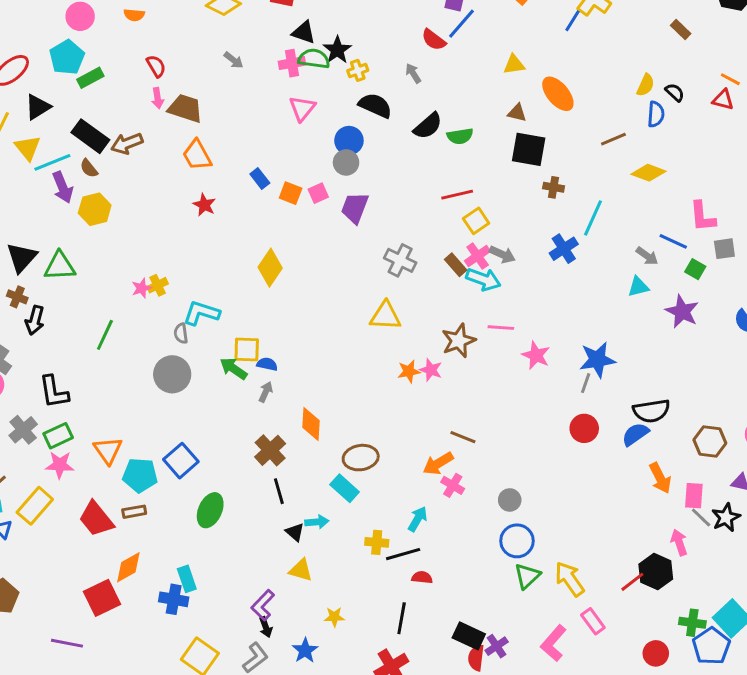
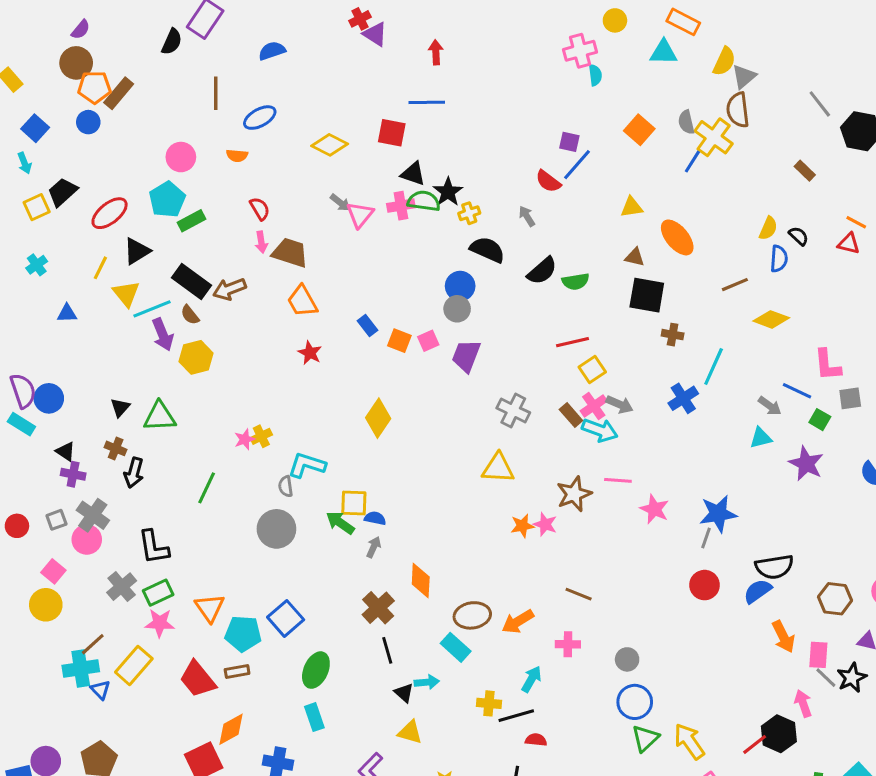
pink triangle: (302, 108) -> (360, 215), moved
black triangle: (22, 257) -> (120, 407), size x0.6
orange arrow: (438, 463) -> (518, 621), moved
pink cross: (453, 485) -> (568, 644), turned -30
cyan rectangle: (187, 579) -> (314, 717), moved

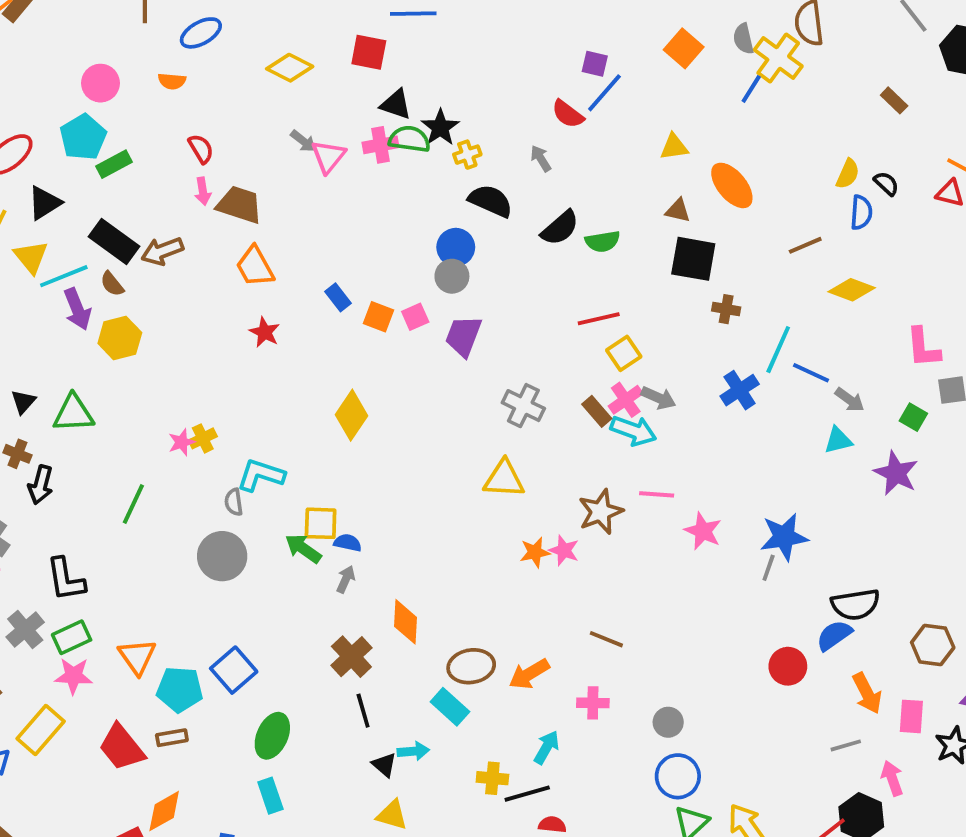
blue line: (797, 391) -> (811, 373), moved
red circle: (704, 585) -> (788, 666), moved
gray line: (826, 678) -> (846, 745), moved, turned -60

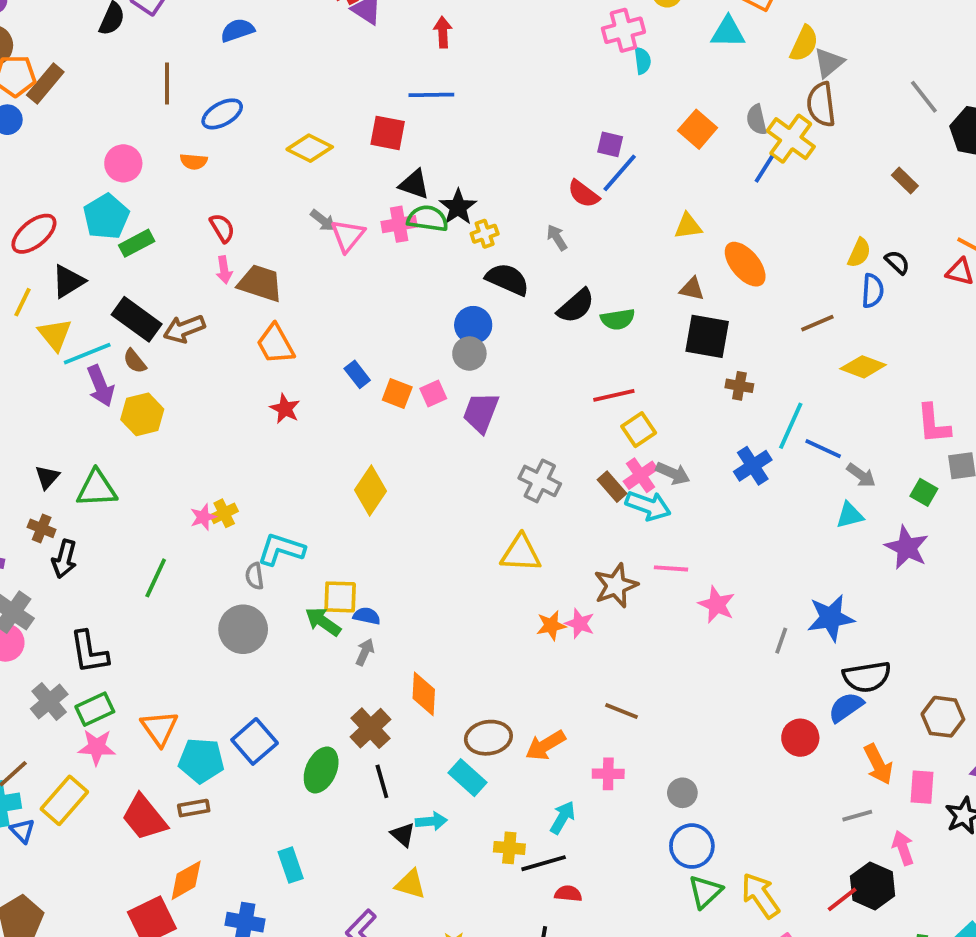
blue star: (784, 537) -> (831, 618), moved
green ellipse: (272, 736) -> (321, 770), moved

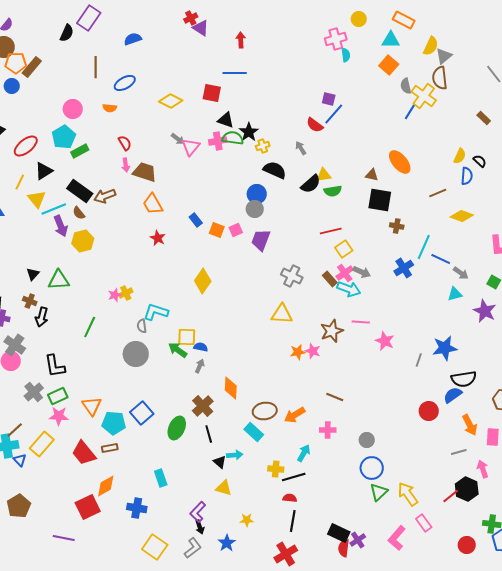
orange square: (698, 129) -> (389, 65), moved
yellow triangle: (688, 226) -> (324, 175), moved
red semicircle: (568, 894) -> (290, 498), moved

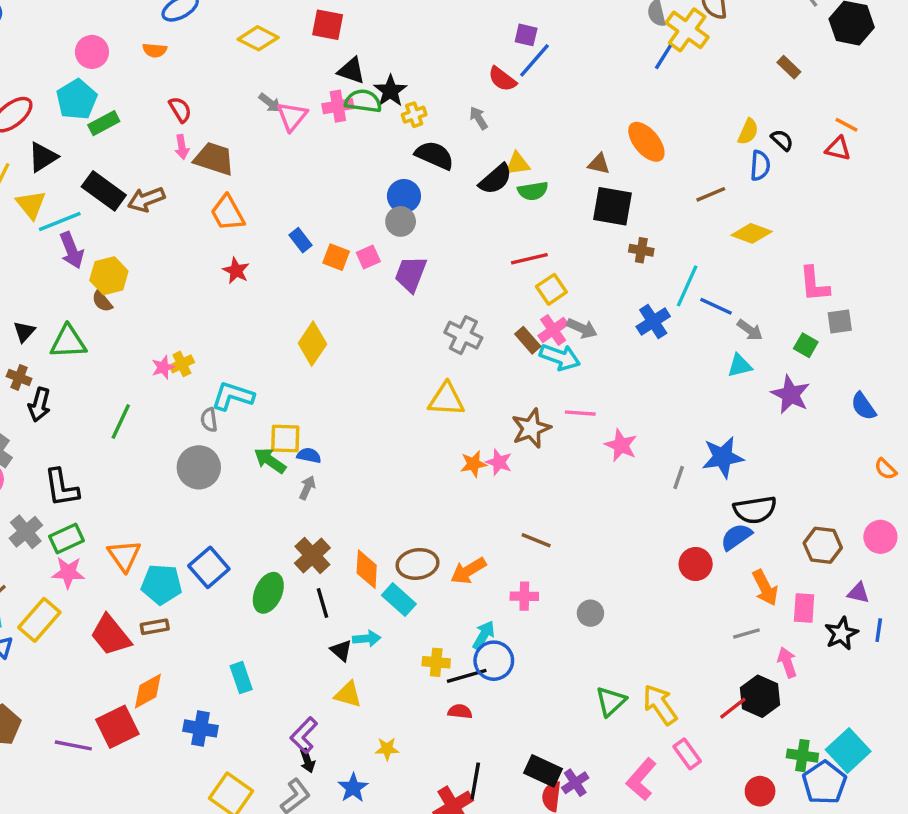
brown semicircle: (79, 213) -> (102, 301), moved
orange diamond: (231, 388) -> (367, 569), moved
blue circle: (372, 468) -> (494, 661), moved
black line: (293, 521) -> (475, 781), moved
purple line: (64, 538) -> (73, 745), moved

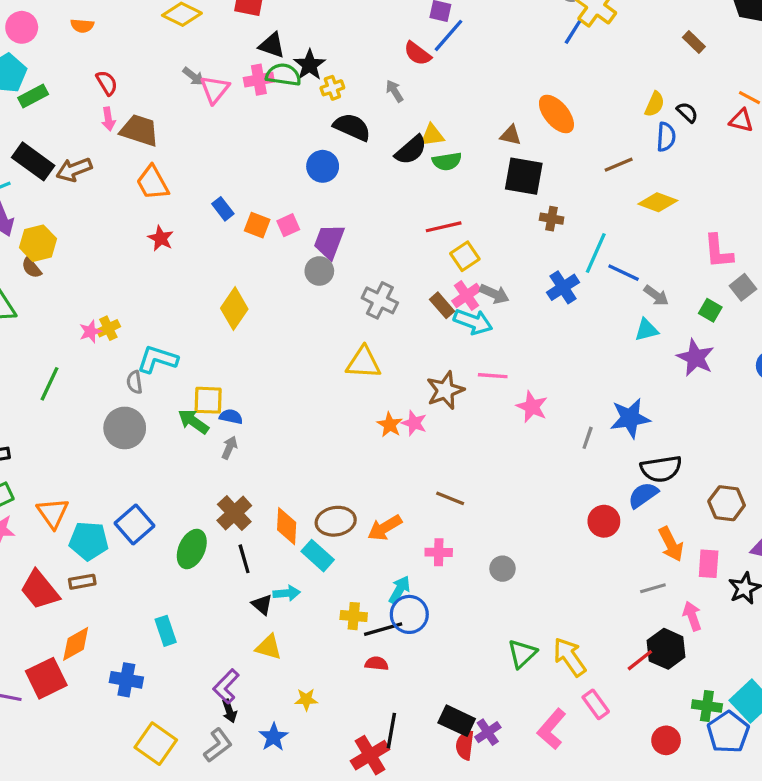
gray circle: (401, 221) -> (319, 271), moved
gray square: (840, 322) -> (743, 287), turned -30
orange star: (473, 464) -> (390, 425), turned -30

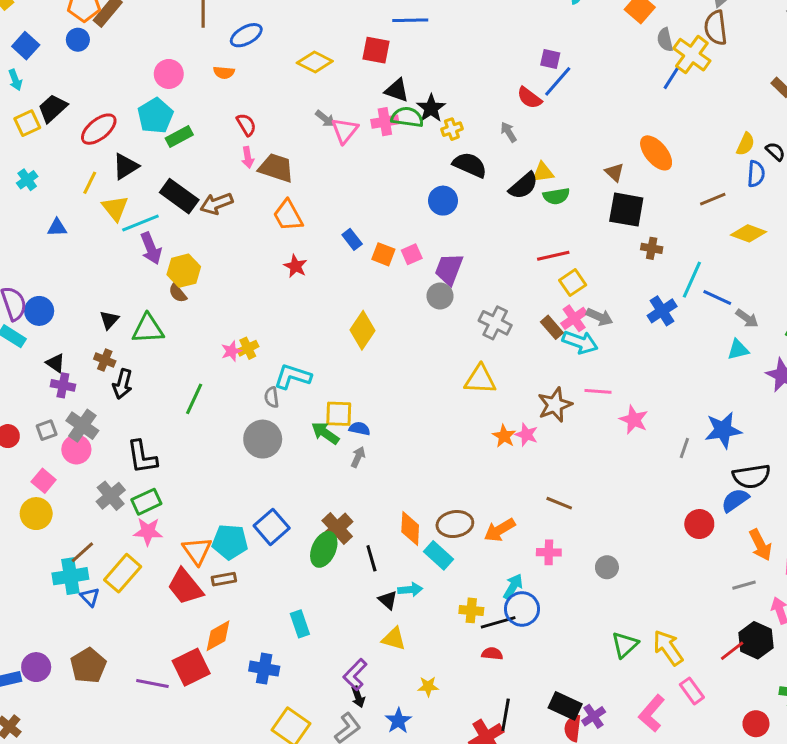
brown triangle: (511, 135) -> (614, 172), turned 30
orange triangle: (53, 513) -> (197, 551), moved
brown cross: (234, 513) -> (337, 528), moved

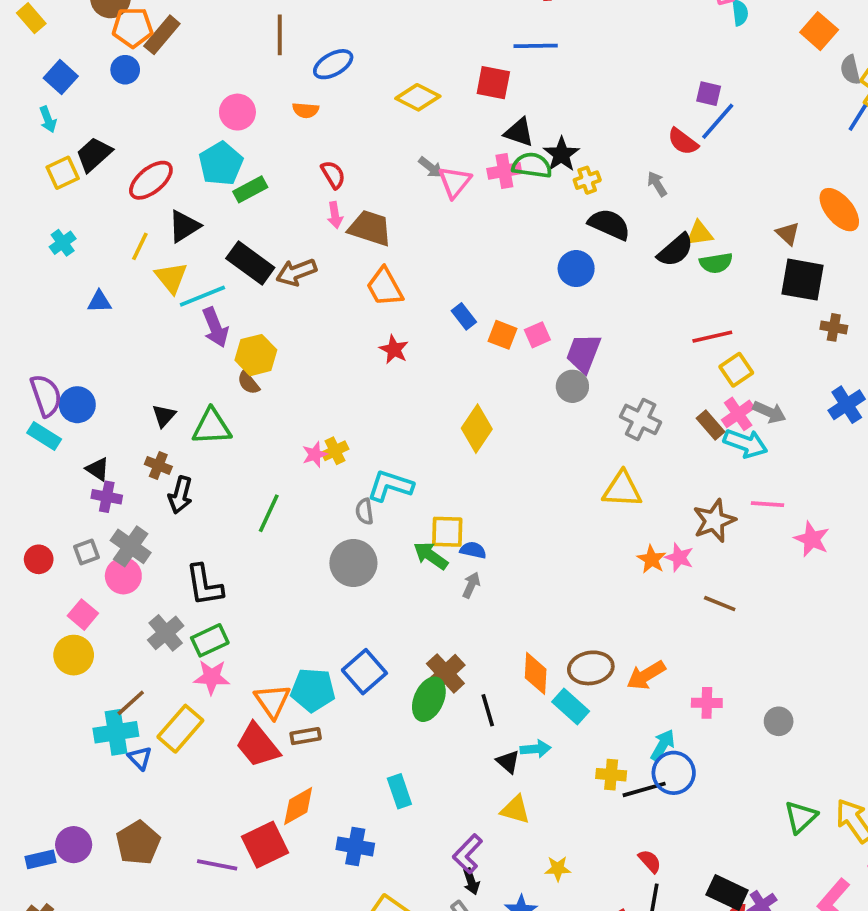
brown line: (559, 503) -> (720, 604), moved
red semicircle: (492, 654) -> (650, 861), moved, turned 42

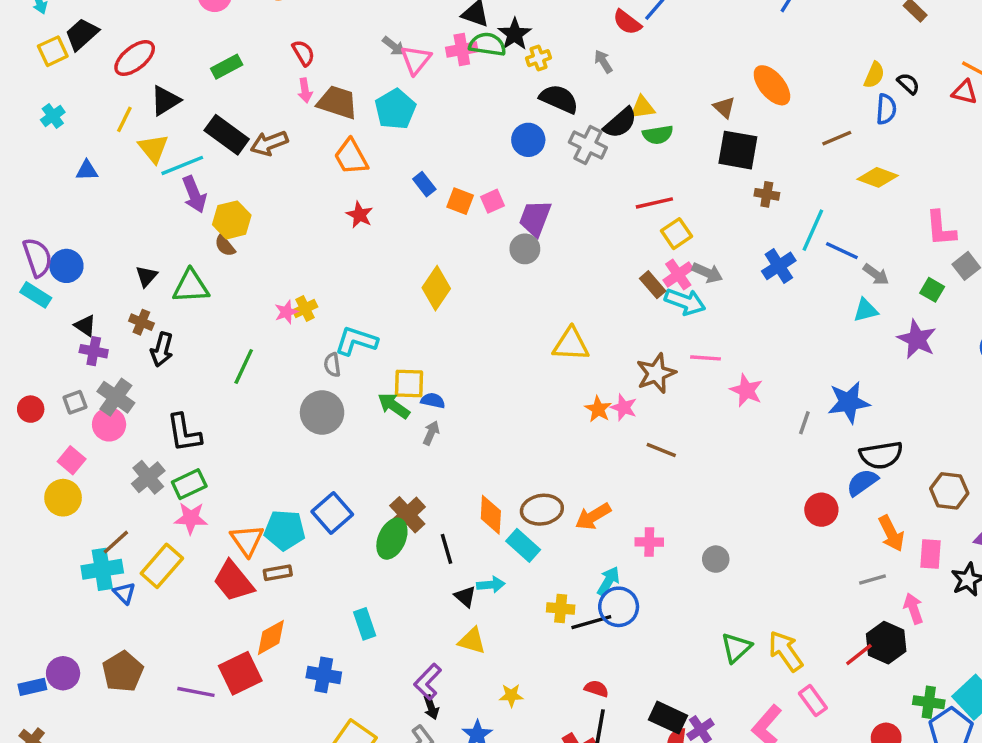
cyan pentagon: (221, 164) -> (395, 109), moved
gray cross: (641, 419) -> (588, 145), moved
red semicircle: (650, 861) -> (596, 689), turned -30

